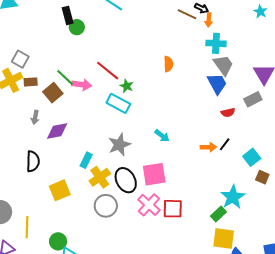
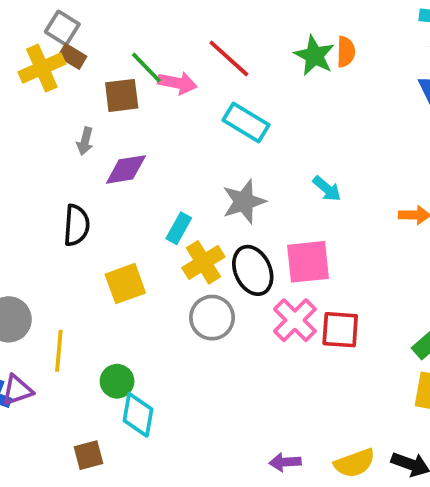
brown rectangle: (31, 82) -> (72, 56), moved, turned 32
green star: (127, 86) -> (314, 56), moved, size x1.5
brown square: (53, 93) -> (122, 95), turned 30

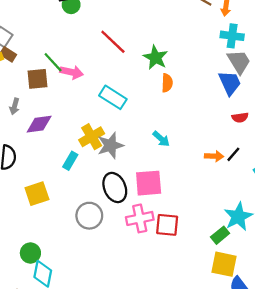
orange semicircle: (346, 52) -> (167, 83), moved
red line: (229, 58) -> (113, 42), moved
yellow cross: (203, 262) -> (92, 137), moved
pink cross: (295, 320) -> (140, 218), turned 32

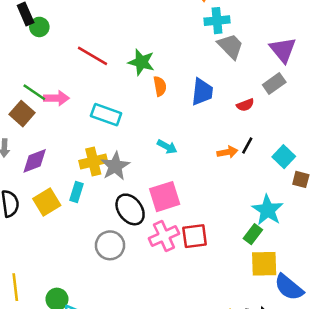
brown square: (38, 79) -> (22, 114), turned -30
blue trapezoid: (230, 83) -> (202, 92), moved, turned 44
yellow cross: (92, 137) -> (93, 161), turned 30
yellow square: (37, 194) -> (47, 202), moved

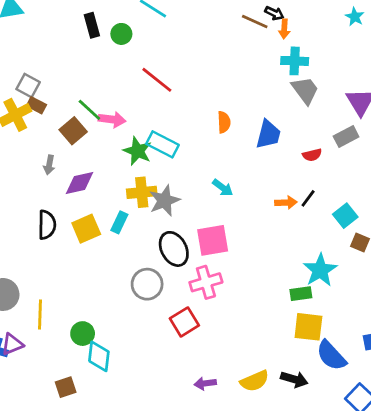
green circle: (39, 27) -> (121, 34), moved
green star: (141, 62) -> (137, 151), moved
green rectangle: (253, 234) -> (301, 294), turned 36
red square: (195, 236) -> (184, 322), moved, turned -32

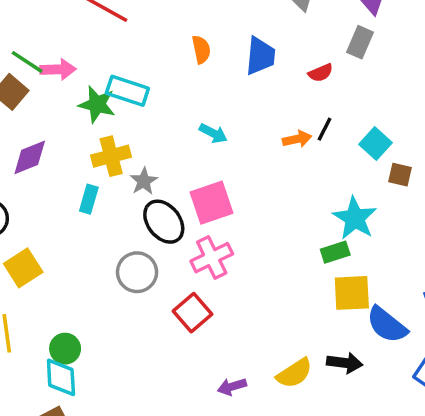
gray rectangle: (346, 136) -> (360, 42), turned -30
gray star: (164, 201) -> (144, 181), moved, size x0.7
yellow square: (86, 229) -> (23, 268), moved
cyan diamond: (99, 356) -> (61, 377), moved

